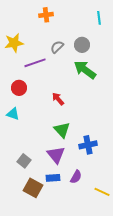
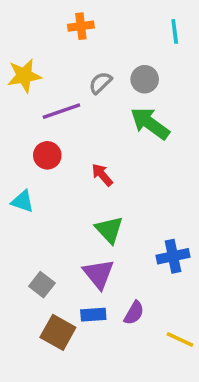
red circle: (19, 88) -> (47, 155), moved
blue cross: (88, 145) -> (173, 256), moved

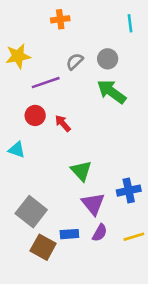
red arrow: (102, 175) -> (63, 123), moved
purple triangle: (99, 274) -> (93, 204), moved
gray square: (42, 285) -> (31, 212), size x1.6
yellow line: (180, 339) -> (134, 237), moved, turned -42

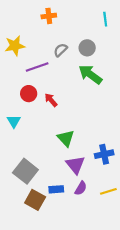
cyan triangle: (17, 150) -> (14, 121), turned 40

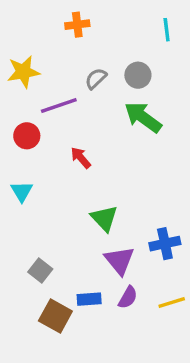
red circle: (29, 94) -> (27, 136), moved
gray square: (25, 171) -> (40, 271), size x0.6

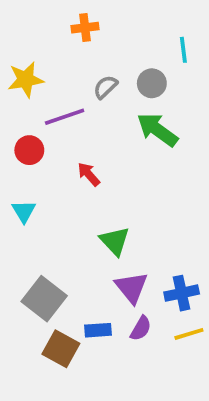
cyan line: (167, 30) -> (183, 50), moved
blue cross: (165, 244) -> (182, 293), moved
gray square: (40, 271) -> (44, 299), size x1.6

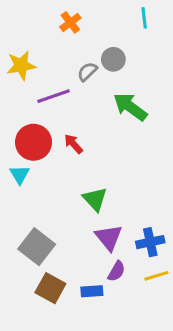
orange cross: (85, 28) -> (70, 22), turned -30
cyan line: (183, 50) -> (144, 18), moved
gray circle: (152, 83) -> (113, 59), moved
red circle: (29, 150) -> (34, 142), moved, size x1.5
blue rectangle: (98, 330) -> (92, 291), moved

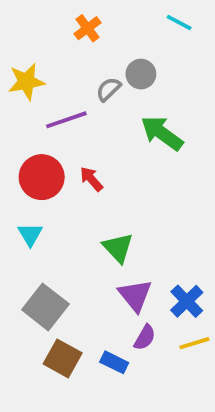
cyan line: (144, 18) -> (179, 22), turned -55
cyan triangle: (20, 174) -> (30, 234), moved
blue cross: (150, 242) -> (187, 301), turned -32
blue rectangle: (92, 291) -> (114, 362), turned 30

